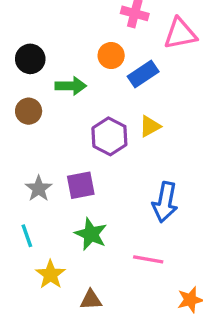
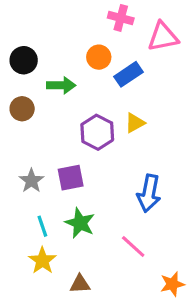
cyan line: (27, 236) -> (42, 226), moved
pink line: (148, 259) -> (133, 246), turned 32

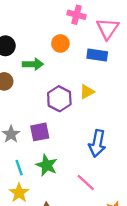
pink triangle: (163, 37) -> (108, 29), turned -45
blue rectangle: (129, 74) -> (97, 55), moved, turned 42

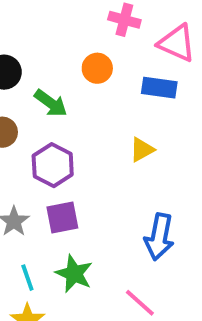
pink triangle: (108, 29) -> (177, 43), turned -40
green arrow: (33, 64) -> (51, 103), turned 36
purple hexagon: (59, 99) -> (53, 165), moved

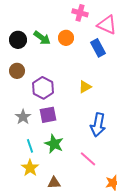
blue rectangle: (159, 88) -> (98, 48), turned 54
green arrow: (51, 103) -> (42, 38), moved
yellow triangle: (142, 150) -> (85, 87), moved

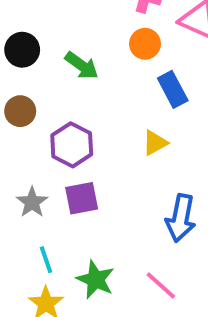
green arrow: (42, 38) -> (82, 66), moved
orange circle: (66, 38) -> (145, 44), moved
blue rectangle: (98, 48) -> (173, 89), moved
green star: (54, 144) -> (95, 280), moved

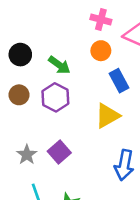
yellow triangle: (155, 143) -> (107, 116), size x1.5
purple hexagon: (72, 145) -> (55, 97), moved
purple square: (82, 198) -> (59, 152), turned -30

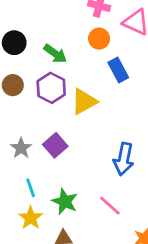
yellow triangle: (107, 116) -> (84, 102), moved

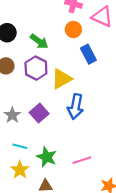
blue arrow: (124, 159) -> (76, 107), moved
cyan line: (31, 188) -> (20, 146), turned -56
pink line: (110, 206) -> (82, 160), turned -60

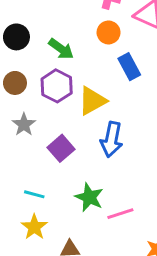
gray star: (12, 115) -> (24, 125), moved
green star: (47, 157) -> (89, 197), moved

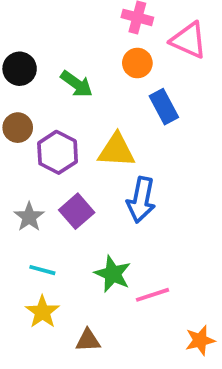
purple hexagon: (57, 86) -> (58, 152), moved
yellow triangle: (92, 101) -> (116, 150), turned 32
gray star: (24, 125) -> (29, 217), moved

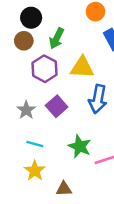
black circle: (20, 69) -> (31, 18), moved
green arrow: (77, 84) -> (57, 38), moved, turned 80
brown circle: (18, 128) -> (24, 41), moved

